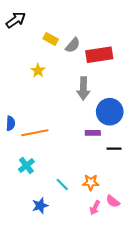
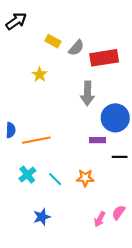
orange star: (91, 182) -> (85, 178), moved
cyan line: (62, 184) -> (55, 179), moved
pink semicircle: (113, 201) -> (119, 212), turned 88

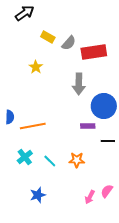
black arrow: (16, 21) -> (25, 13), moved

